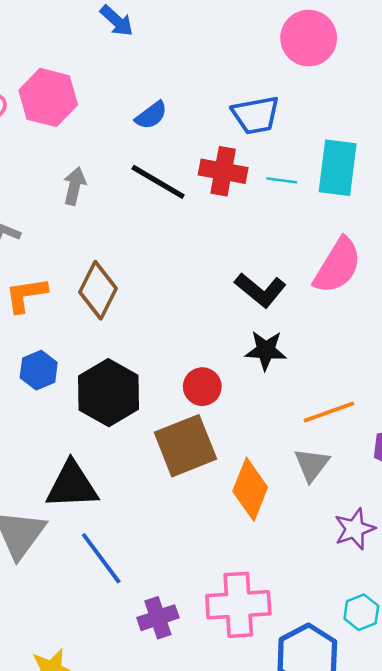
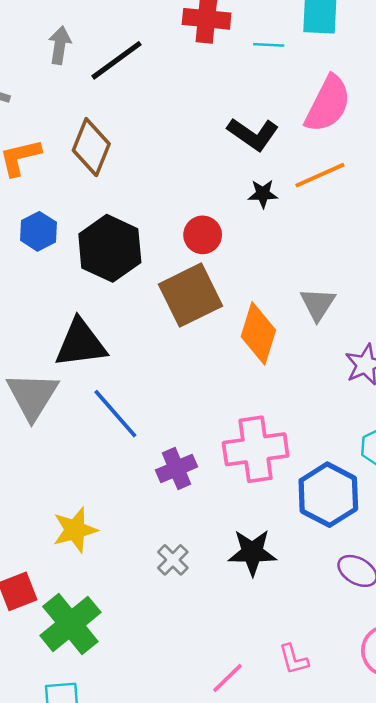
cyan line: (282, 180) -> (269, 45), moved
black line: (158, 182) -> (116, 60), moved, turned -62
black star: (266, 350) -> (263, 194), size x0.7
orange line: (329, 412) -> (320, 175), moved

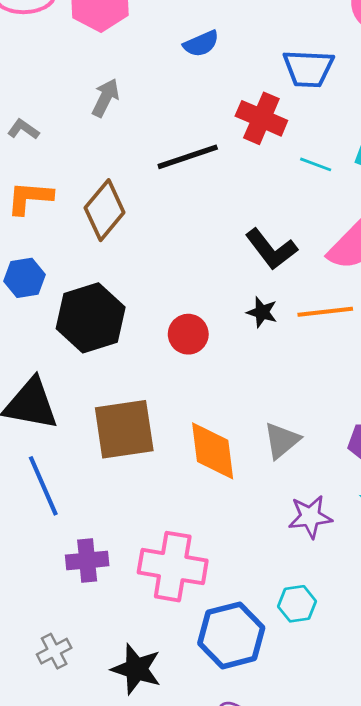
black line: (116, 60) -> (188, 157), moved
brown square: (191, 295) -> (124, 429), moved
orange diamond: (258, 333) -> (213, 451), turned -42

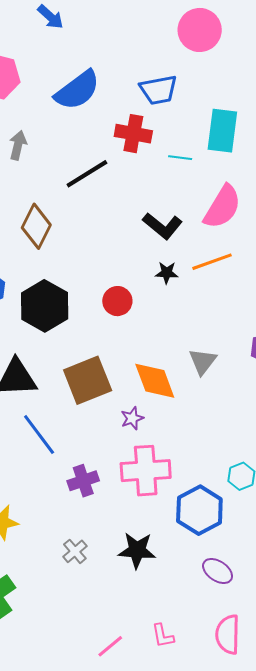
blue semicircle: (201, 44) -> (77, 90), size x1.8
purple star: (310, 517) -> (132, 418), moved, size x0.7

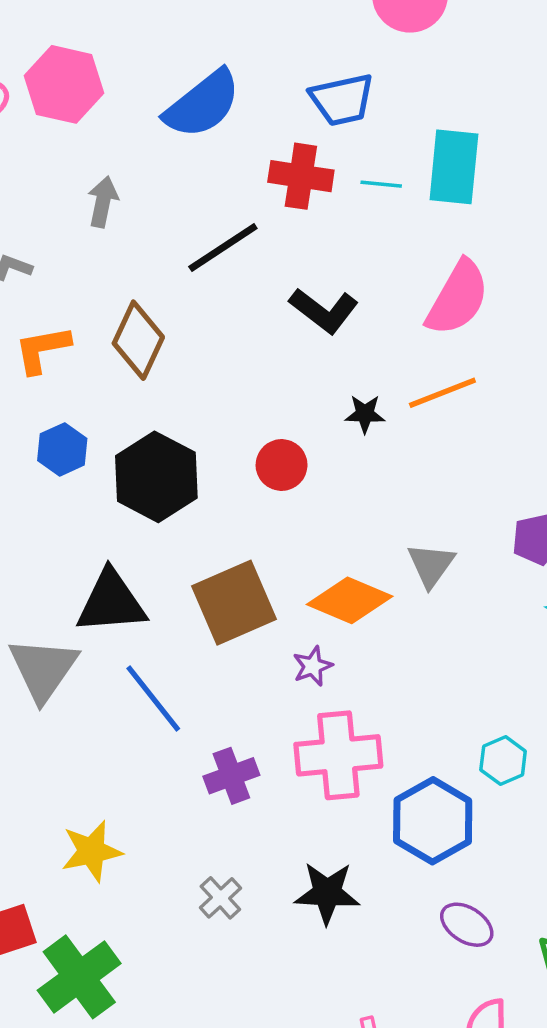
cyan line: (180, 158) -> (381, 184), moved
black L-shape: (163, 226) -> (324, 311), moved
orange diamond: (155, 381) -> (350, 600), turned -45

